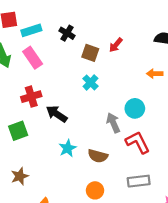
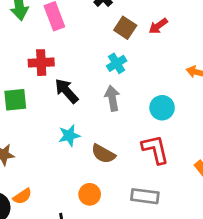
gray arrow: (113, 123) -> (112, 98), moved

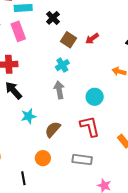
black arrow: (66, 91) -> (14, 90), moved
brown semicircle: (103, 154) -> (53, 129), turned 102

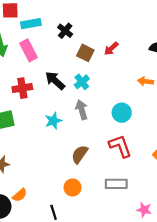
black arrow: (14, 90) -> (55, 81), moved
cyan star: (29, 116) -> (53, 121), moved

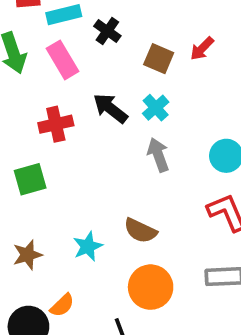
black cross: (65, 31) -> (107, 31), moved
cyan star: (53, 121) -> (88, 246), moved
brown semicircle: (80, 154) -> (140, 231), moved, turned -96
orange circle: (73, 187) -> (151, 287), size x1.5

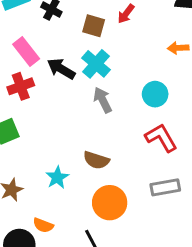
pink rectangle: (62, 60) -> (26, 51), moved
cyan cross: (156, 108) -> (96, 64), size x1.4
orange semicircle: (62, 305) -> (43, 225), turned 72

